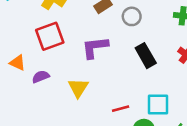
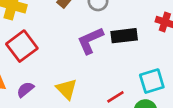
purple L-shape: (95, 47) -> (90, 40), moved
black rectangle: (146, 56) -> (124, 36), turned -50

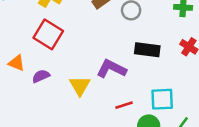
purple L-shape: (90, 40) -> (111, 69), moved, turned 36
red square: (22, 46) -> (48, 34), turned -36

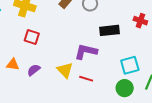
red square: (48, 34) -> (32, 37), size x0.7
red line: (124, 105) -> (86, 79), moved, turned 48

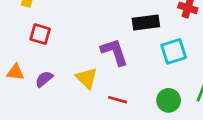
purple L-shape: (86, 52) -> (114, 52), turned 60
cyan square: (130, 65) -> (174, 51), moved
red line: (86, 79) -> (117, 100), moved

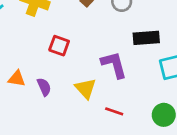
red square: (40, 34) -> (59, 46), moved
purple semicircle: (44, 79) -> (44, 87), turned 102

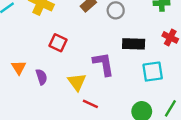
orange triangle: (17, 79) -> (19, 67), turned 42
red line: (114, 111) -> (90, 104), moved

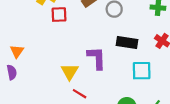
red square: (58, 43) -> (59, 15), moved, turned -35
purple semicircle: (41, 77) -> (12, 72), moved

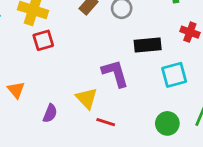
red square: (59, 15) -> (43, 40), moved
purple semicircle: (12, 72) -> (50, 113), moved, turned 48

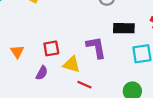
red square: (43, 40) -> (51, 48), moved
yellow triangle: (87, 98) -> (72, 64), turned -36

